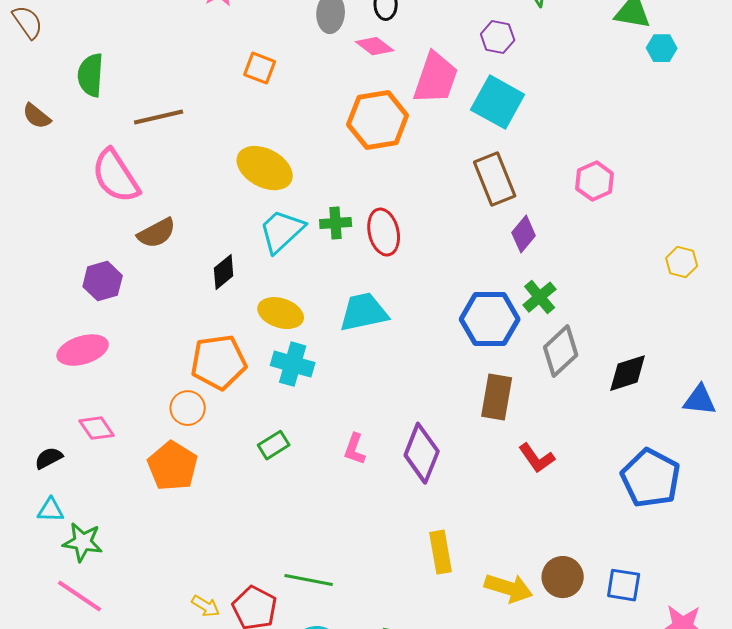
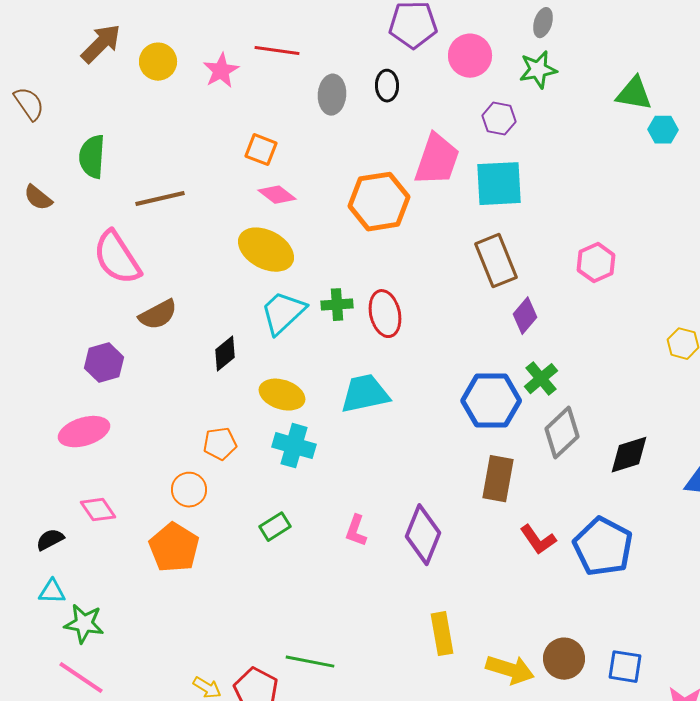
pink diamond: (375, 46) -> (277, 195), moved
cyan square: (498, 102) -> (499, 184), turned -32
orange pentagon: (219, 362) -> (220, 444), size x0.6
blue pentagon: (651, 478) -> (603, 547), moved

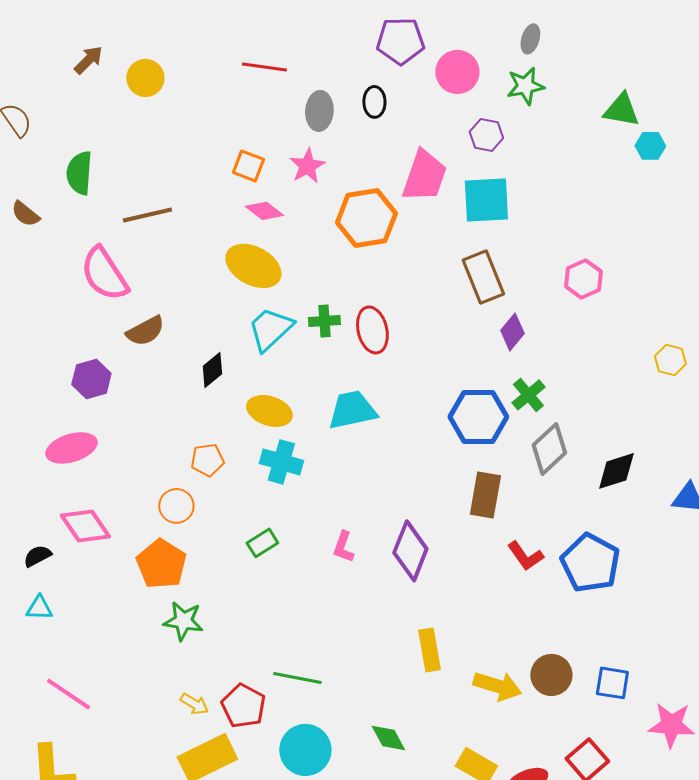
brown arrow: (101, 44) -> (88, 60), size x0.7
pink star: (221, 71) -> (307, 166), moved
pink diamond: (98, 510) -> (85, 526), size x1.4
green star: (84, 624) -> (183, 621), moved

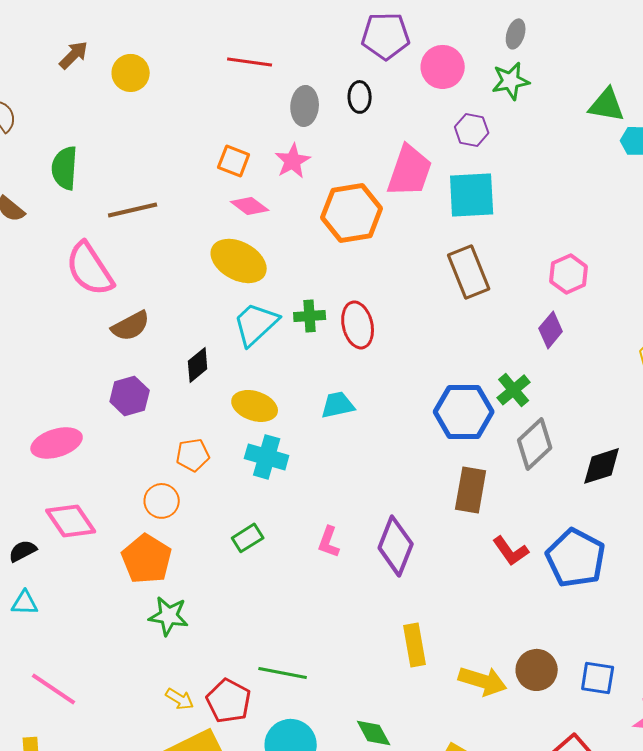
purple diamond: (512, 332) -> (551, 330), moved
purple hexagon: (91, 379) -> (130, 396), moved
cyan trapezoid: (352, 410) -> (338, 405), size x0.7

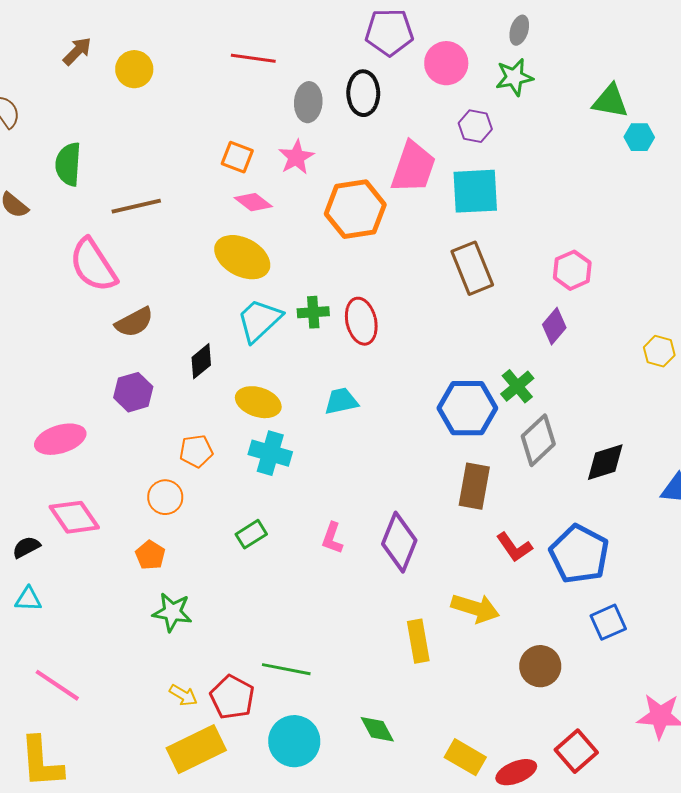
black ellipse: (360, 97) -> (363, 93), size x1.4
orange pentagon: (147, 559) -> (150, 555), size x0.6
blue square: (598, 678) -> (608, 622), moved, turned -33
yellow arrow: (483, 681) -> (475, 608), moved

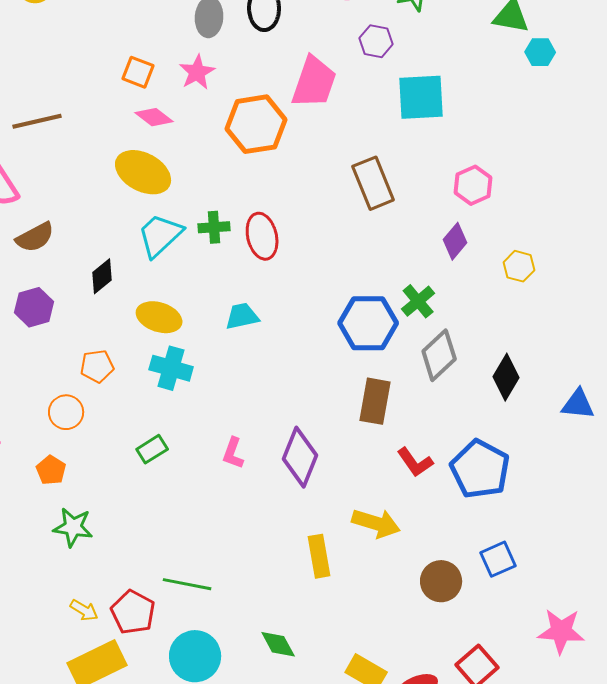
cyan square: (475, 191) -> (421, 97), moved
yellow hexagon: (659, 351) -> (519, 266), moved
black diamond: (605, 462) -> (506, 377), turned -42
blue square: (608, 622) -> (498, 559), moved

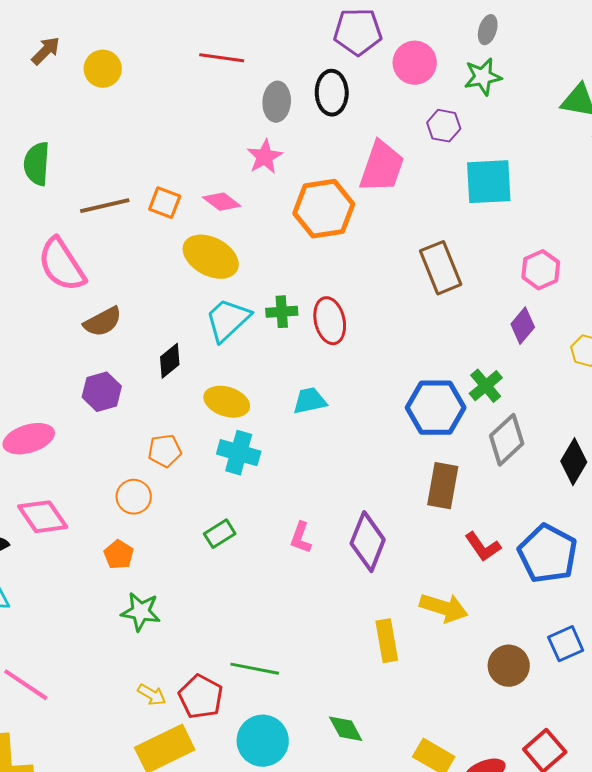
orange square: (138, 72) -> (165, 203), moved

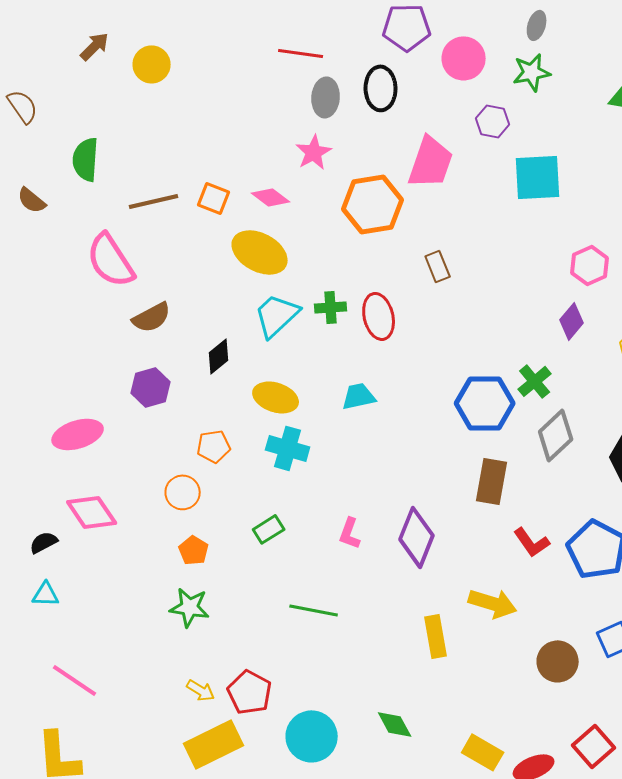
red line: (222, 58) -> (301, 53), moved
brown rectangle: (441, 268) -> (438, 266), moved, size x0.6
orange pentagon: (119, 555) -> (194, 550), moved
green line: (255, 669) -> (314, 610), moved

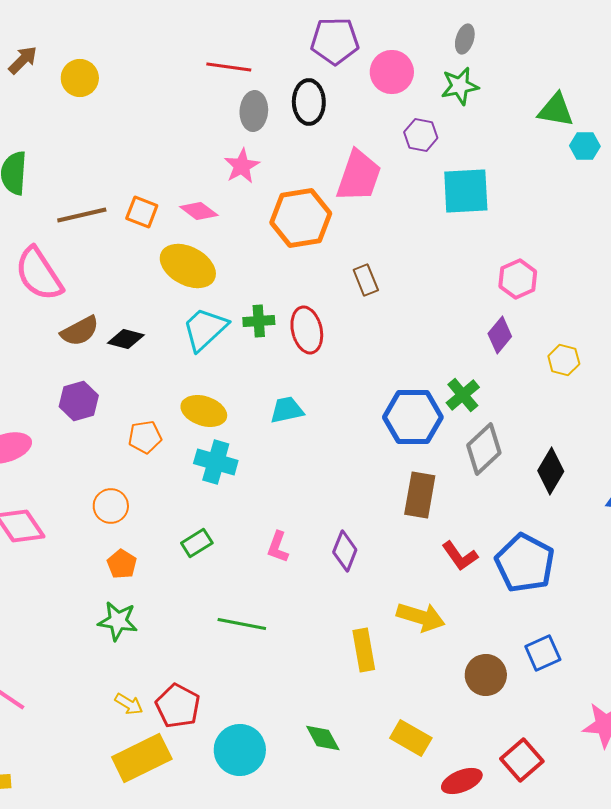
black diamond: (219, 356) -> (126, 339), moved, turned 54
orange pentagon: (214, 446) -> (145, 437), moved
purple diamond: (417, 537) -> (345, 551), size x0.7
yellow rectangle: (483, 752) -> (411, 738), moved

